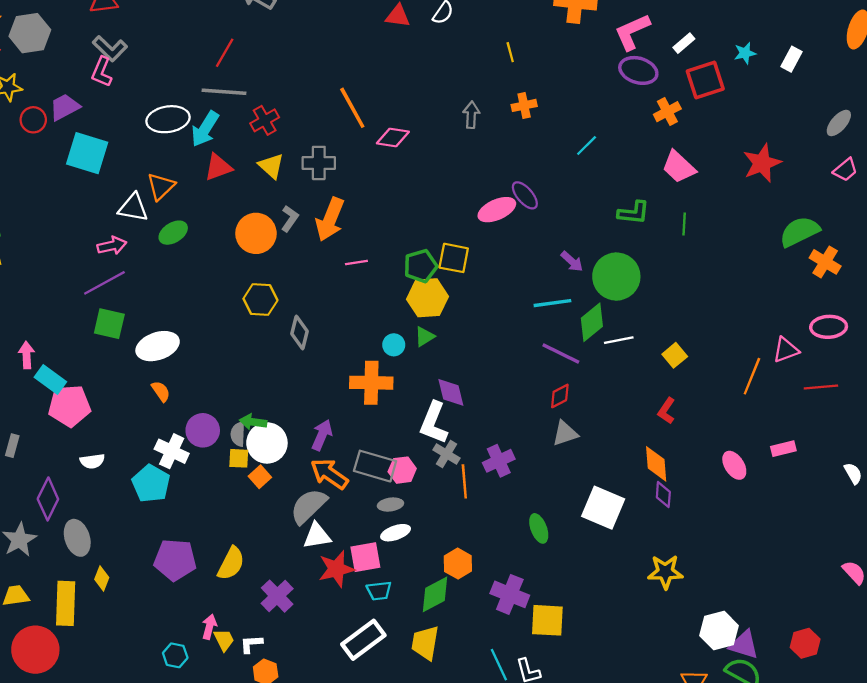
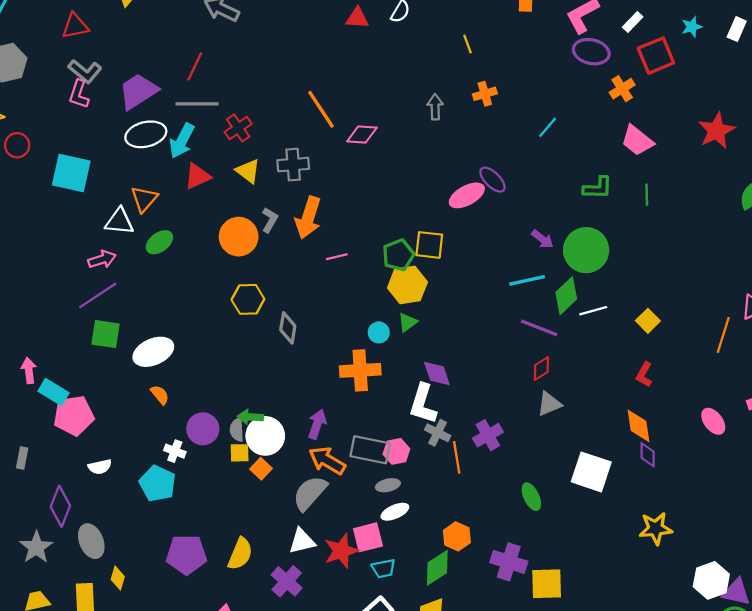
purple trapezoid: (65, 107) -> (138, 91), moved, size x1.4
white cross: (172, 451) -> (175, 451), size x0.7
white triangle: (317, 536) -> (302, 541), moved

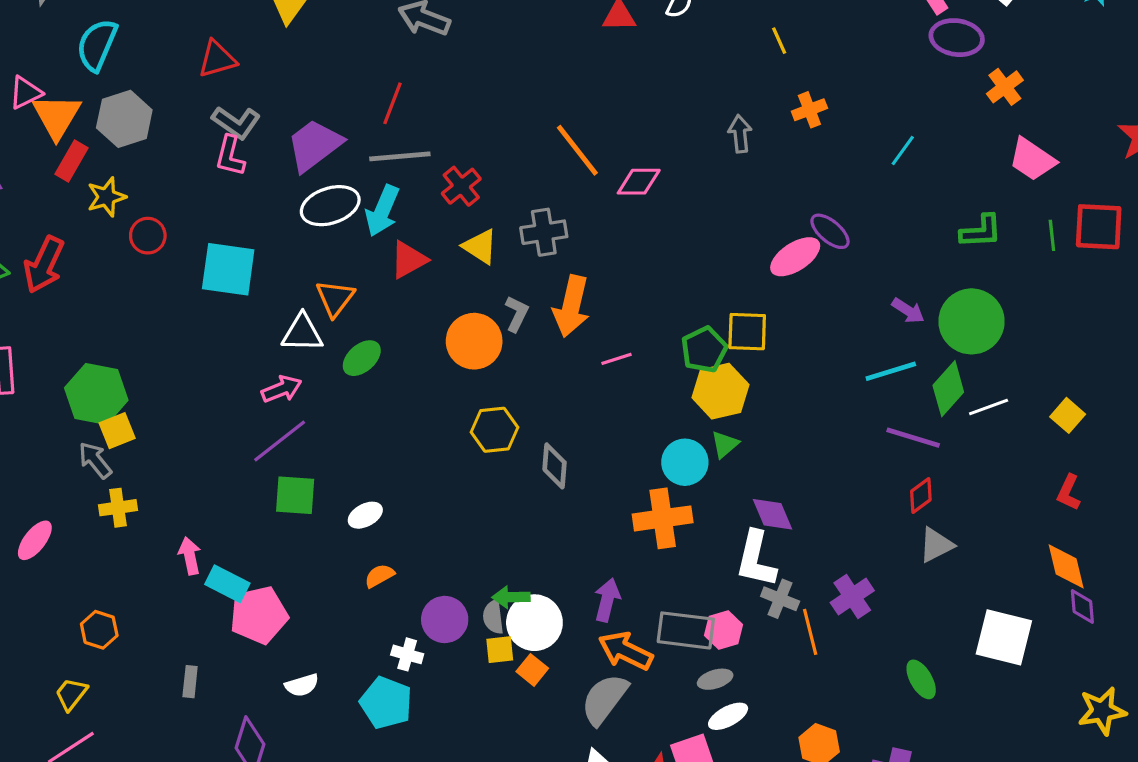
red square: (656, 56) -> (1099, 227), moved, turned 30
cyan circle: (379, 332) -> (685, 462), size x1.5
white ellipse: (153, 352) -> (365, 515), size x0.6
orange semicircle: (160, 395) -> (379, 576), turned -75

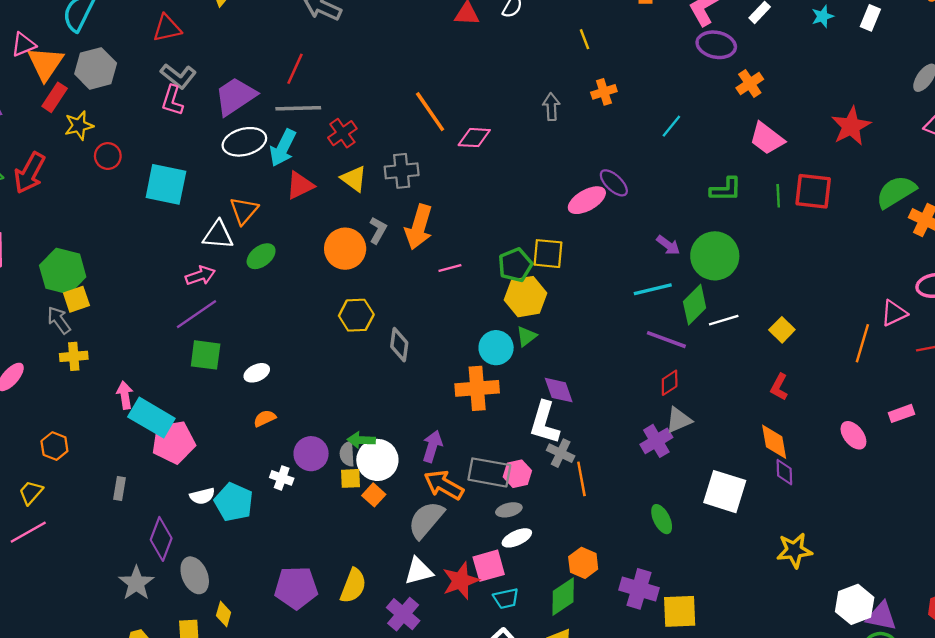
cyan rectangle: (227, 584) -> (151, 418), size x1.4
purple cross: (852, 597) -> (656, 441), moved
cyan pentagon: (386, 703) -> (234, 502), moved

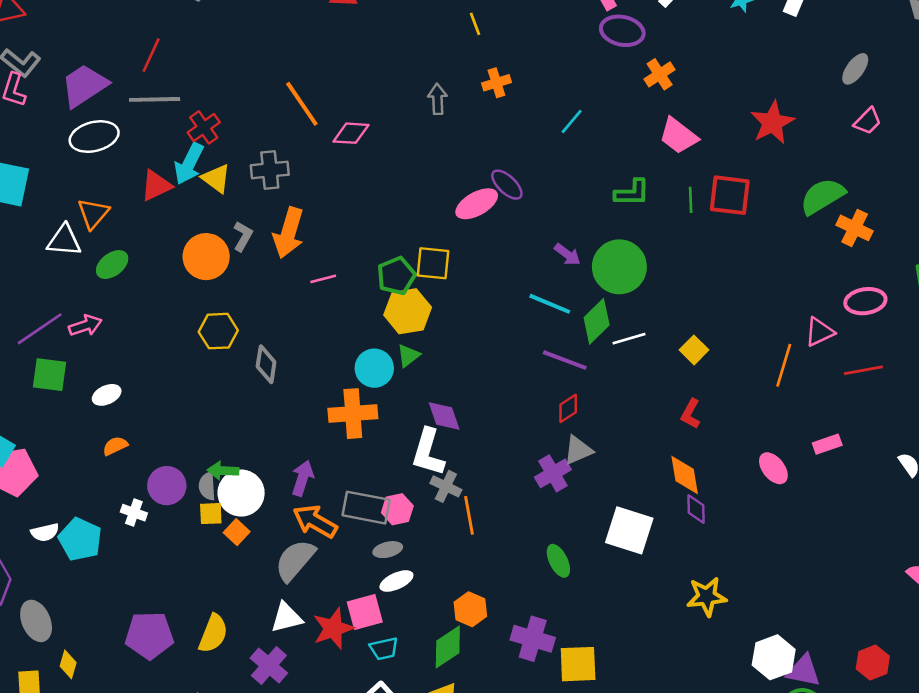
cyan arrow: (283, 148) -> (189, 164), moved
pink arrow: (200, 276) -> (85, 326), moved
cyan line: (653, 289) -> (550, 304), turned 36

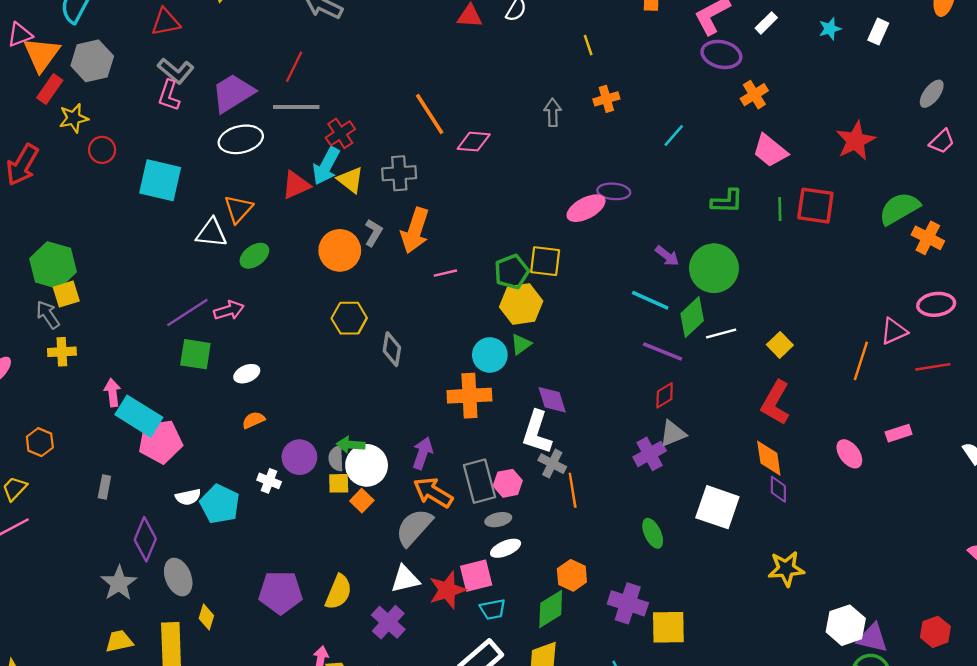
purple ellipse: (507, 185) -> (614, 191), turned -40
red L-shape: (691, 414) -> (775, 403), size x1.6
gray rectangle: (366, 508) -> (479, 481), turned 63

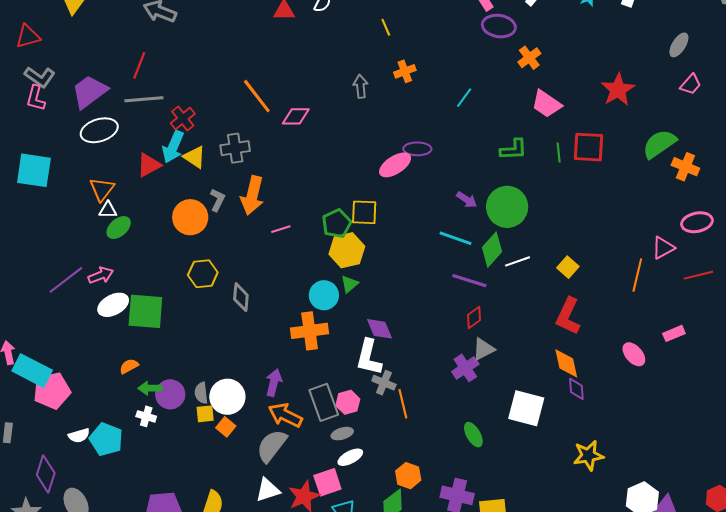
white triangle: (211, 233) -> (108, 210), moved, size x0.7
green square: (195, 354) -> (145, 311), moved, size x1.4
white ellipse: (247, 374) -> (113, 305), moved, size x1.4
green arrow: (351, 445) -> (150, 388), moved

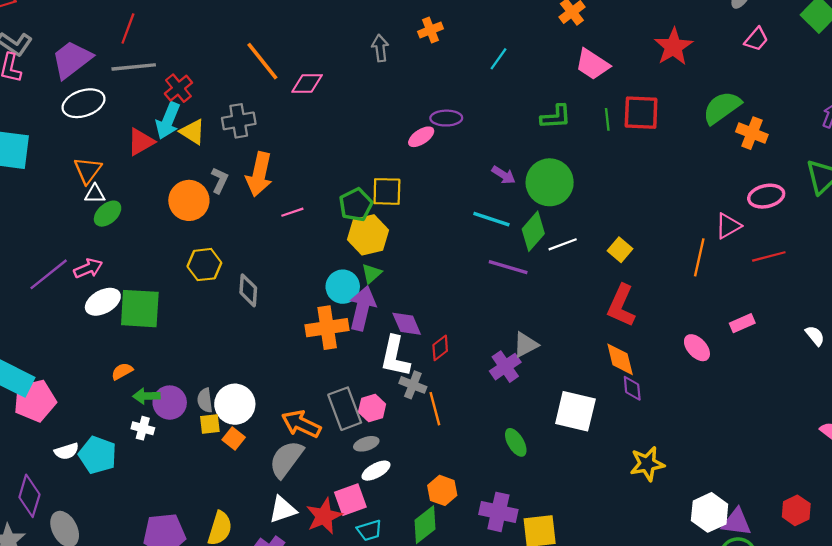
pink ellipse: (395, 165) -> (421, 137), size x0.7
red diamond: (474, 317) -> (440, 348), moved
purple arrow: (274, 383) -> (362, 308), moved, size x1.4

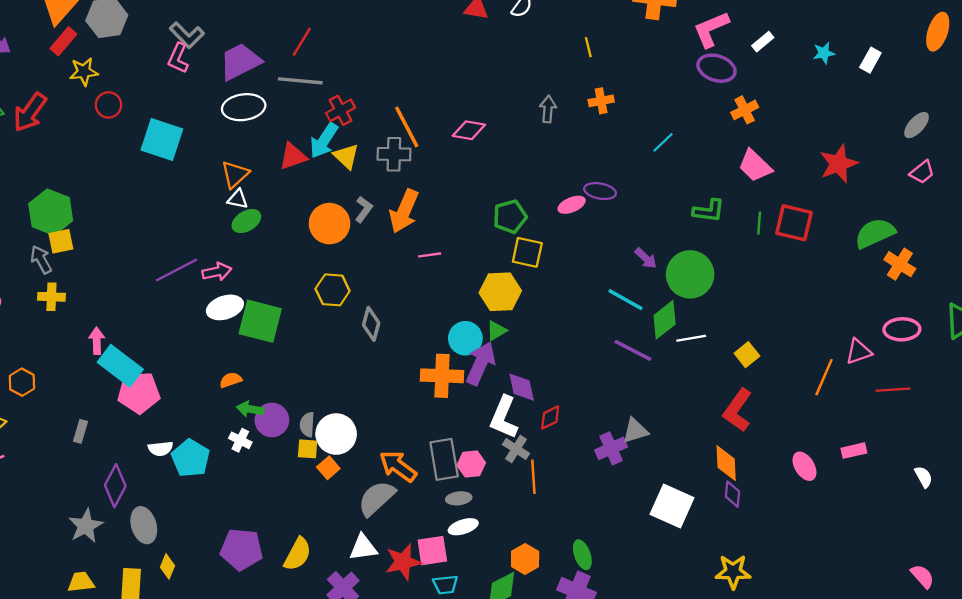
orange line: (262, 61) -> (407, 127), moved
green pentagon: (356, 205) -> (510, 217), moved
green ellipse: (516, 442) -> (582, 555), moved

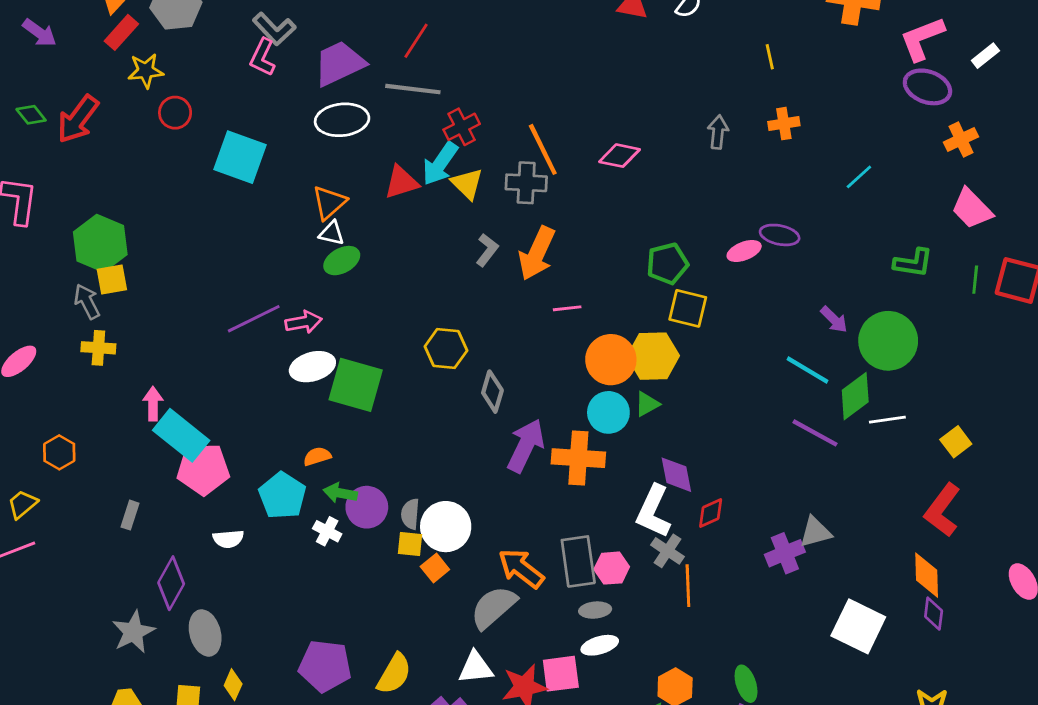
orange circle: (329, 224) -> (611, 360), moved
purple arrow: (481, 363) -> (526, 446), moved
cyan pentagon: (191, 458) -> (282, 496), moved

